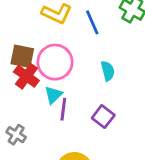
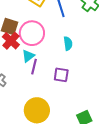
purple square: (103, 117) -> (61, 75), turned -35

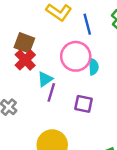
pink circle: (32, 33) -> (76, 56), moved

